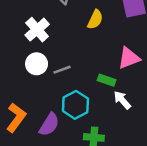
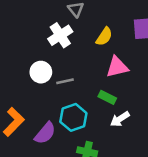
white cross: (37, 30) -> (60, 35), moved
pink triangle: (129, 58) -> (117, 67), moved
white arrow: (122, 100) -> (120, 119), turned -90

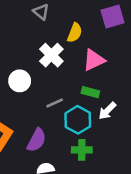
white cross: (60, 35) -> (51, 55), moved
gray line: (65, 81) -> (55, 103), moved
cyan hexagon: (73, 117) -> (78, 120), moved

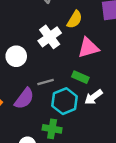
purple semicircle: (37, 140) -> (24, 98), moved
green cross: (82, 150) -> (52, 129), moved

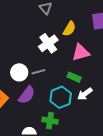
white circle: (16, 56) -> (19, 72), moved
gray line: (46, 82) -> (38, 72), moved

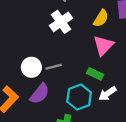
yellow semicircle: (69, 29) -> (101, 18), moved
white cross: (48, 43) -> (61, 22), moved
pink triangle: (81, 53) -> (103, 45), turned -30

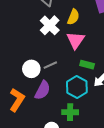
yellow semicircle: (101, 18) -> (73, 17), moved
pink triangle: (103, 45) -> (76, 40), moved

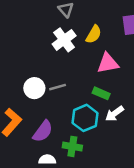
pink triangle: (76, 40) -> (108, 63), moved, turned 36
purple semicircle: (43, 90) -> (43, 131), moved

